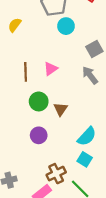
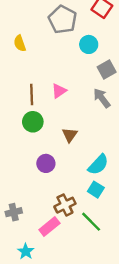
yellow semicircle: (15, 25) -> (20, 43), turned -56
cyan circle: (66, 26) -> (89, 44), moved
green circle: (39, 101) -> (33, 122), moved

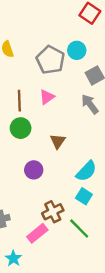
gray pentagon: (63, 20) -> (50, 60), moved

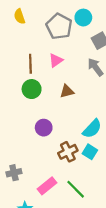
brown triangle: (58, 141) -> (67, 91), moved, turned 40
brown cross: (53, 212) -> (68, 152), moved
green line: (79, 229) -> (76, 189), moved

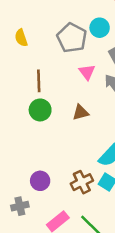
yellow semicircle: (19, 16) -> (21, 38), moved
pink triangle: (56, 60) -> (87, 72), moved, turned -32
purple circle: (44, 128) -> (40, 181), moved

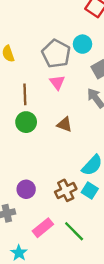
pink triangle: (87, 72) -> (57, 82), moved
brown triangle: (81, 112) -> (65, 124), turned 35

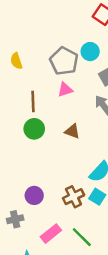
pink triangle: (57, 82) -> (65, 90), turned 49

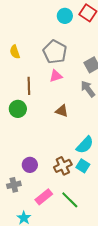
cyan circle: (90, 52) -> (65, 16), moved
green circle: (34, 129) -> (18, 109), moved

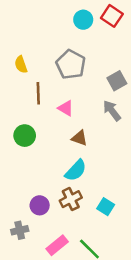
pink triangle: (56, 76) -> (66, 108), moved, turned 48
brown line: (29, 86) -> (38, 93), moved
cyan semicircle: (85, 145) -> (76, 170), moved
brown cross: (63, 166) -> (71, 199), moved

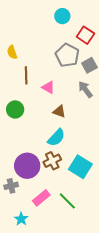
red square: (112, 16) -> (85, 35), moved
gray pentagon: (71, 65) -> (67, 55), moved
purple circle: (40, 205) -> (27, 166), size x1.6
cyan square: (106, 207) -> (80, 167), size x1.6

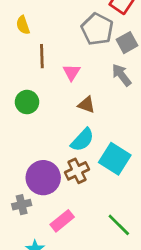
pink triangle: (48, 87) -> (72, 72), turned 32
cyan square: (80, 167) -> (115, 159), moved
green line: (67, 201) -> (119, 225), moved

